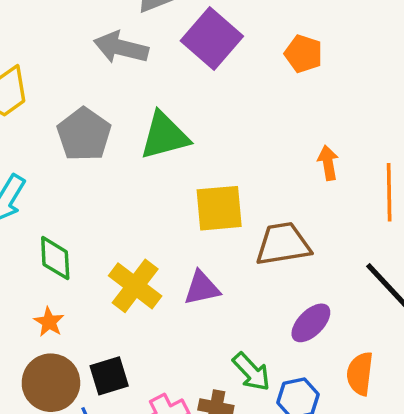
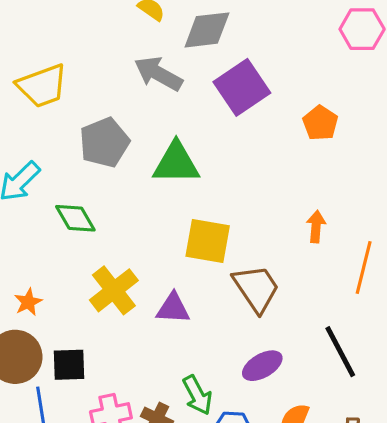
brown trapezoid: (283, 244) -> (256, 288), turned 50
green diamond: (55, 258) -> (75, 218), moved, turned -42

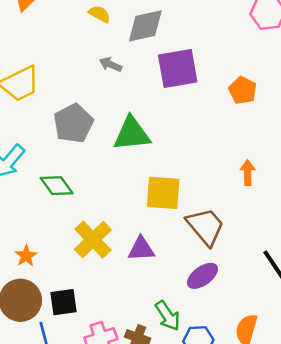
gray arrow: (158, 74) -> (110, 64), size x0.6
purple square: (242, 87) -> (178, 68), turned 30
purple ellipse: (262, 366) -> (202, 276), moved

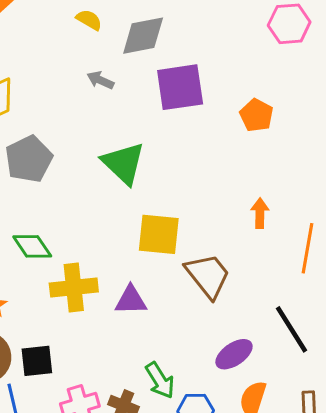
gray pentagon: (73, 123) -> (29, 159), moved
green triangle: (132, 134) -> (123, 163), turned 48
green diamond: (57, 186) -> (32, 246), moved
yellow cross: (93, 240) -> (74, 288), turned 36
purple ellipse: (202, 276) -> (234, 354), moved

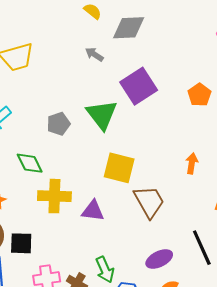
purple square: (180, 87) -> (139, 86), moved, turned -33
gray pentagon: (29, 159) -> (59, 124), moved, size x0.7

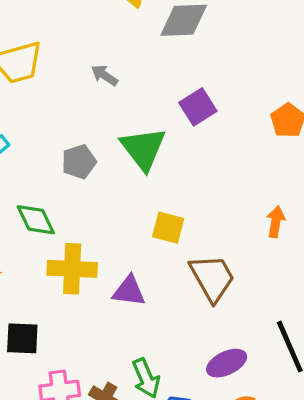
gray arrow: (94, 54) -> (104, 75), moved
purple square: (139, 86) -> (198, 107), size x0.7
yellow square: (119, 168) -> (168, 228), size x0.7

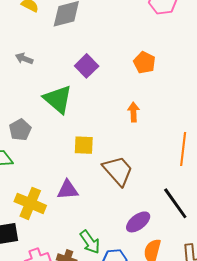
gray pentagon: (79, 162) -> (20, 130), moved
orange arrow: (276, 222) -> (133, 112), moved
yellow cross: (72, 269) -> (30, 203), moved, turned 32

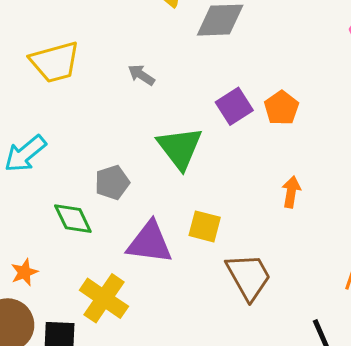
orange pentagon: (144, 63) -> (281, 108), moved
purple triangle: (68, 190) -> (150, 243), moved, size x1.4

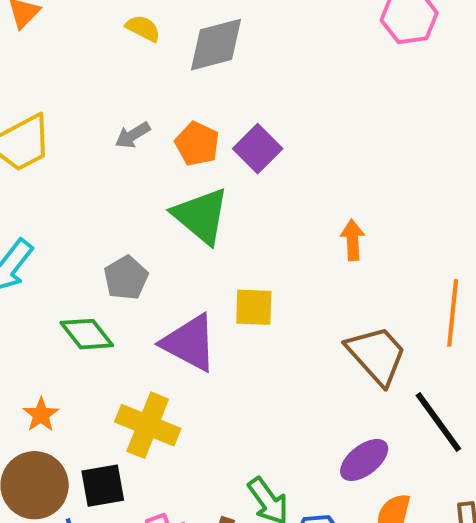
gray arrow: (141, 75) -> (133, 135), turned -52
orange pentagon: (281, 108) -> (197, 144), moved
purple triangle: (150, 243) -> (190, 343), turned 33
brown trapezoid: (249, 277) -> (377, 355), moved

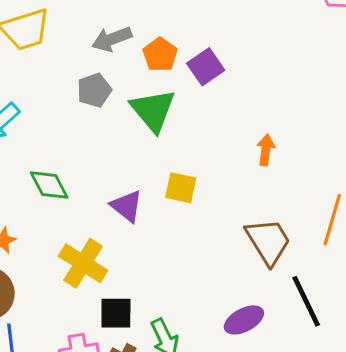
gray arrow: (133, 135) -> (112, 39), size x1.4
gray pentagon: (126, 278) -> (94, 90), moved
purple triangle: (190, 343) -> (127, 206), size x0.7
black square: (103, 486) -> (116, 313), moved

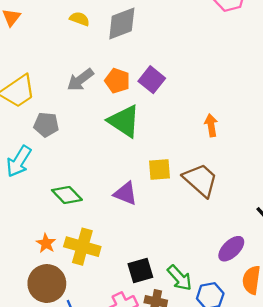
gray pentagon: (94, 90) -> (46, 125), moved, turned -30
brown trapezoid: (268, 241) -> (200, 180), moved
yellow cross: (83, 263) -> (82, 247), moved

